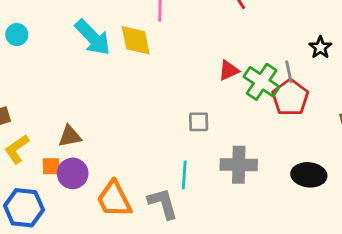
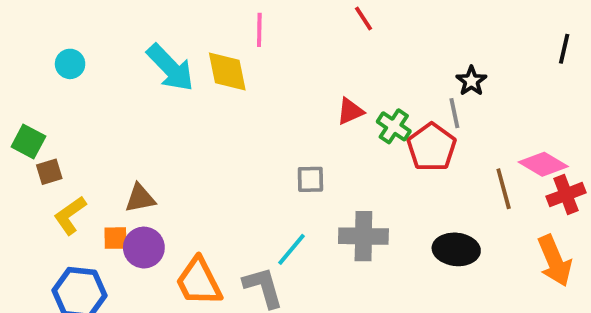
gray line: (289, 72) -> (454, 113), moved
green cross: (262, 82) -> (394, 126), size x0.7
cyan line: (184, 175) -> (292, 249), turned 36

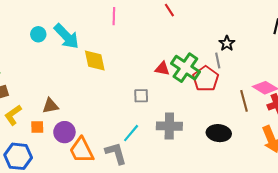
cyan circle: (70, 64) -> (38, 34), moved
yellow diamond: (227, 71) -> (95, 61), moved
red triangle: (350, 111) -> (162, 69), moved, turned 35
green cross: (394, 126) -> (185, 68), size x1.6
purple circle: (144, 248) -> (64, 132), moved

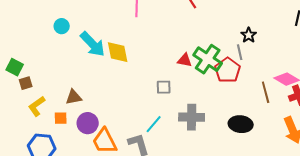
cyan arrow: (66, 36) -> (93, 44), moved

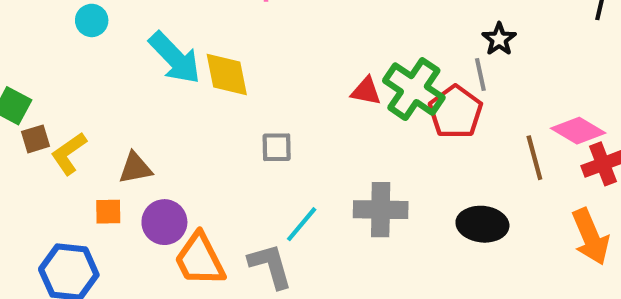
cyan circle: (62, 26) -> (92, 20), moved
gray square: (164, 87) -> (277, 147), moved
yellow L-shape: (37, 106) -> (69, 153), moved

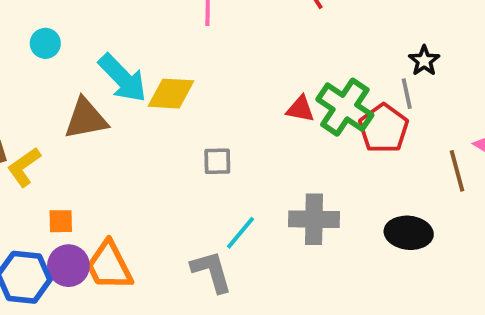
yellow diamond: (227, 75) -> (171, 94), turned -75
brown triangle: (135, 168) -> (86, 119), moved, size x1.4
purple circle: (164, 222) -> (68, 266), moved
orange trapezoid: (200, 260) -> (109, 266), moved

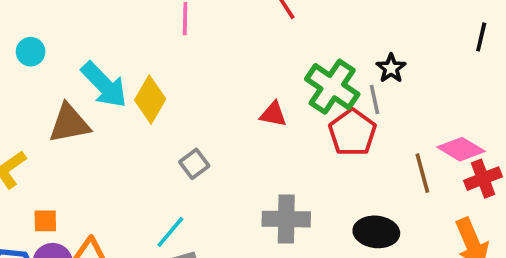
yellow diamond: (171, 94) -> (150, 99), turned -63
green cross: (345, 107) -> (332, 87), moved
gray square: (217, 161) -> (194, 164), turned -36
cyan line: (241, 233) -> (170, 232), moved

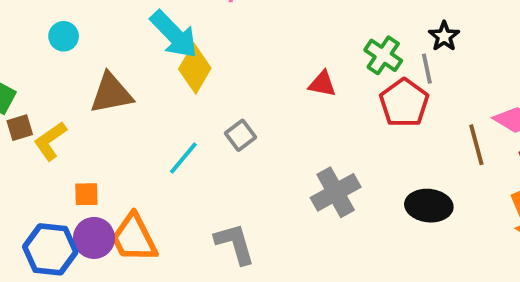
cyan circle: (31, 52) -> (64, 36), moved
cyan arrow: (104, 85) -> (174, 34), moved
green cross: (332, 87) -> (383, 55), size x0.7
gray cross: (286, 219) -> (336, 192), turned -30
cyan line: (170, 232) -> (183, 158), moved

